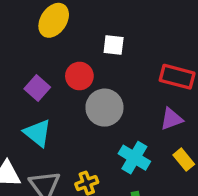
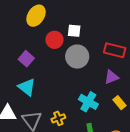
red circle: (79, 76) -> (54, 40), moved
gray circle: (104, 108) -> (77, 57), moved

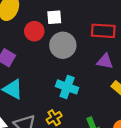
purple triangle: (111, 77) -> (105, 61), turned 42
cyan cross: (88, 102) -> (67, 87), moved

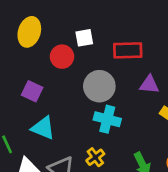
red rectangle: (103, 31) -> (128, 50), moved
gray circle: (63, 45) -> (99, 86), moved

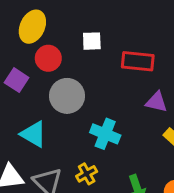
red circle: (62, 57) -> (48, 58), moved
gray circle: (99, 86) -> (67, 96), moved
purple square: (32, 91) -> (17, 80), moved

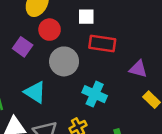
red rectangle: (138, 61) -> (102, 44), moved

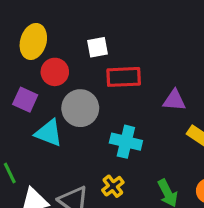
cyan triangle: (35, 92) -> (49, 133), moved

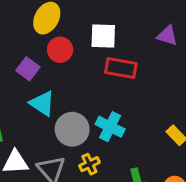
white square: (97, 47) -> (103, 36), size x1.4
purple triangle: (174, 100) -> (167, 36), moved
gray circle: (80, 108) -> (72, 129), moved

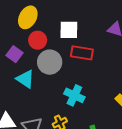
gray circle: (72, 129) -> (50, 62), moved

